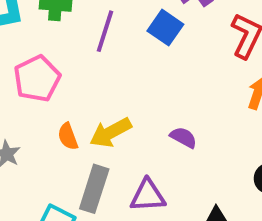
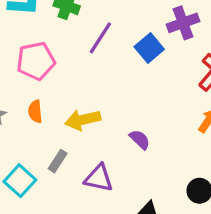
orange semicircle: (68, 136) -> (35, 111), moved
gray rectangle: (94, 189) -> (58, 161), size x0.6

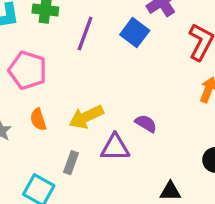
pink pentagon: (36, 61) -> (28, 70), turned -30
purple triangle: (99, 178) -> (115, 147), moved

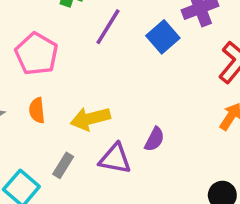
purple semicircle: (146, 123) -> (154, 139), turned 75

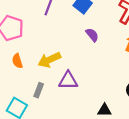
purple semicircle: (154, 139) -> (92, 35), moved, turned -56

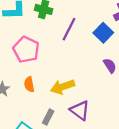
purple triangle: (68, 80) -> (80, 110), turned 30

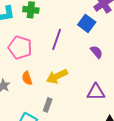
purple line: (69, 29) -> (57, 39), moved
purple triangle: (80, 110) -> (96, 92), moved, turned -30

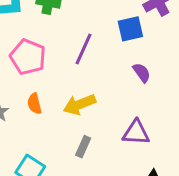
blue square: (87, 23) -> (130, 29), turned 36
gray rectangle: (48, 105) -> (83, 147), moved

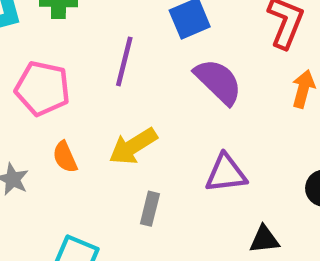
purple semicircle: (142, 73) -> (218, 81), size x1.6

